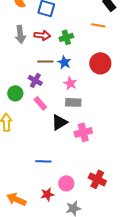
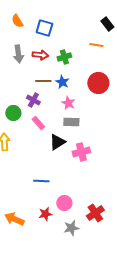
red cross: (97, 179) -> (95, 213), moved, turned 30

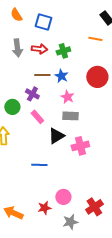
blue line: (41, 181) -> (39, 165), moved

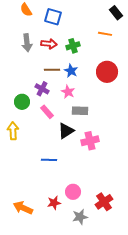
pink star: (67, 97) -> (68, 92), moved

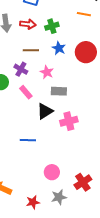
blue star: (71, 71) -> (59, 48), moved
red star: (54, 203) -> (33, 202), moved

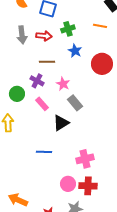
green cross: (52, 26) -> (68, 29), moved
blue star: (59, 48) -> (75, 51), moved
gray rectangle: (59, 91) -> (75, 103), turned 49
pink cross: (69, 121) -> (85, 159), moved
red cross: (83, 182) -> (88, 186), moved, turned 36

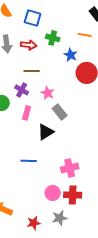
green cross: (68, 29) -> (53, 38), turned 32
blue star: (75, 51) -> (71, 55), moved
pink rectangle: (42, 104) -> (27, 113), turned 56

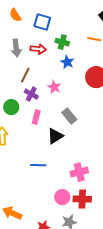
blue star: (71, 55) -> (67, 62), moved
brown line: (32, 71) -> (25, 75), moved, turned -63
pink star: (48, 93) -> (54, 87), moved

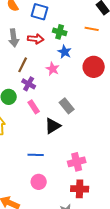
pink star: (54, 87) -> (53, 69), moved
pink rectangle: (36, 117) -> (34, 107), turned -48
pink circle: (62, 197) -> (39, 182), moved

